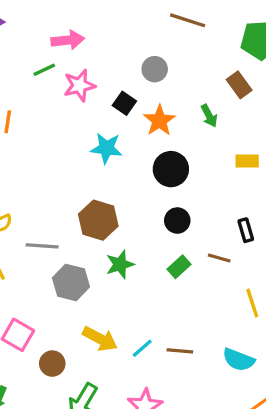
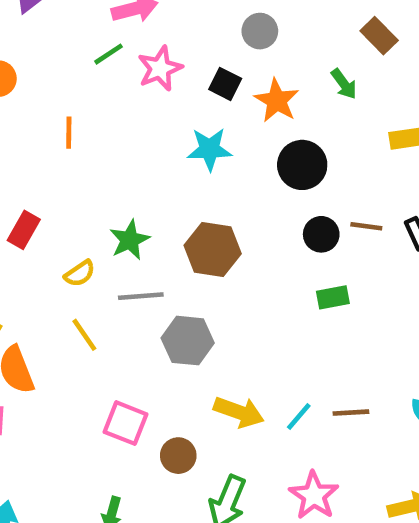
brown line: (219, 258) -> (366, 226), moved
green star: (120, 264) -> (130, 240), moved
green rectangle: (179, 267) -> (333, 297), turned 40

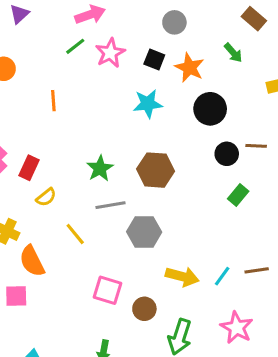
yellow semicircle: (80, 273) -> (46, 197), moved
green rectangle: (333, 297) -> (238, 195), turned -35

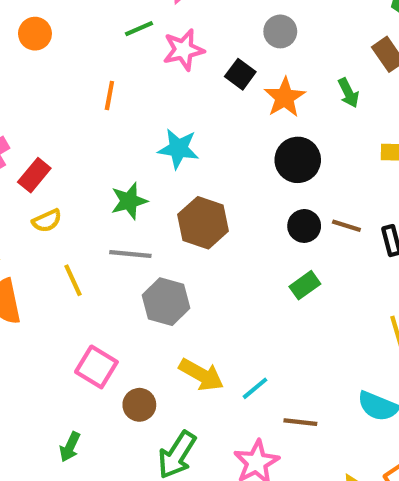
orange line: (53, 101) -> (109, 96), moved
cyan star: (148, 104) -> (178, 149), moved
brown line: (257, 270) -> (300, 422), moved

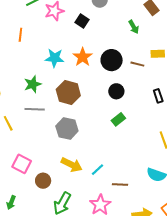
orange star: (285, 97) -> (83, 57), moved
brown line: (346, 226) -> (137, 64), moved
gray hexagon: (166, 302) -> (67, 128), moved

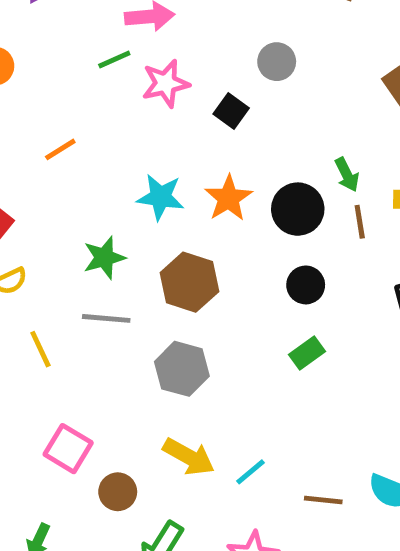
green arrow: (134, 27) -> (347, 175), moved
orange line: (20, 35) -> (60, 149), moved, turned 48
brown line: (137, 64) -> (360, 222), turned 64
brown line: (120, 184) -> (323, 500), moved

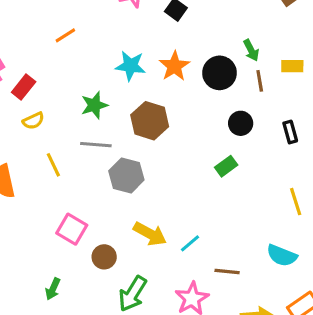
black circle: (306, 285) -> (241, 123), moved
gray hexagon: (182, 369) -> (126, 175), moved
brown line: (323, 500) -> (227, 271), moved

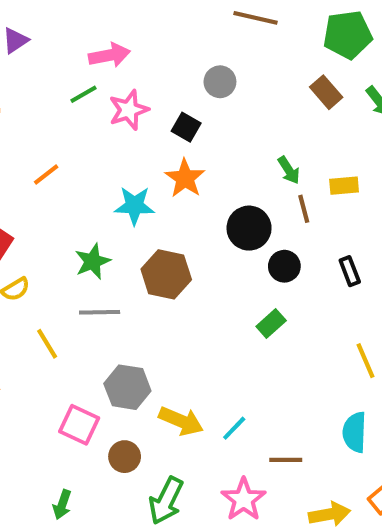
orange star: (174, 66) -> (185, 178), moved
black circle: (219, 73) -> (249, 228), moved
gray hexagon: (126, 175) -> (127, 387), moved
cyan semicircle: (282, 255) -> (355, 432), turned 76

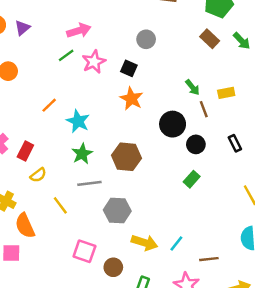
cyan star: (134, 206) -> (78, 121), moved, turned 30
gray hexagon: (127, 387) -> (117, 210), moved

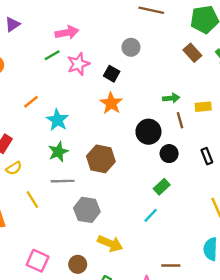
green arrow: (192, 87) -> (171, 98), turned -63
cyan line: (176, 243) -> (151, 215), moved
pink square: (84, 251) -> (38, 261), moved

